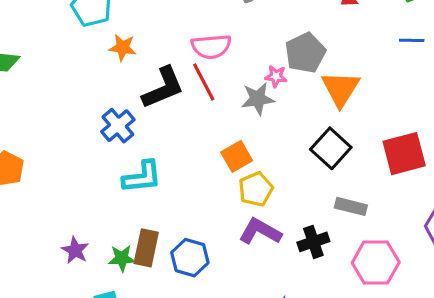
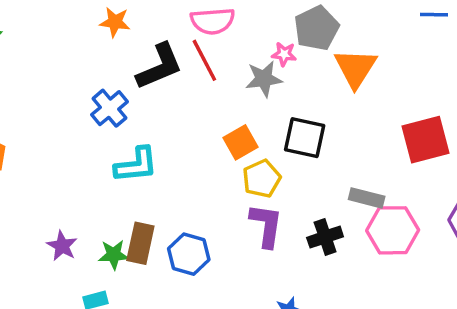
black square: (331, 148) -> (305, 138), moved, turned -30
purple L-shape: (260, 232) -> (266, 225), turned 69
pink hexagon: (376, 263) -> (393, 230), moved

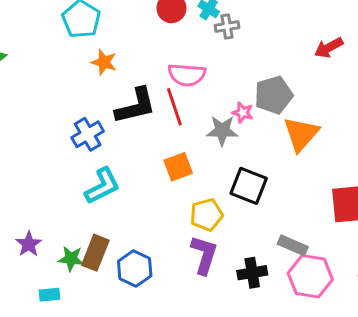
orange square: (241, 142) -> (178, 167), moved
cyan L-shape: (136, 165) -> (102, 186), turned -30

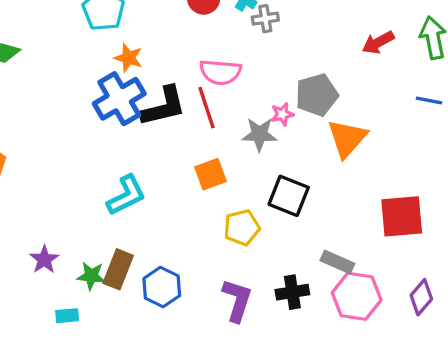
pink star: (243, 112) -> (282, 114), turned -30
blue cross: (88, 134) -> (119, 99), moved, size x1.4
purple L-shape: (204, 255) -> (237, 300), moved

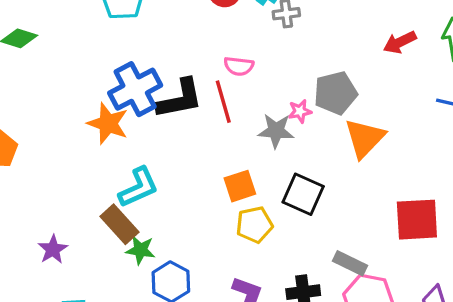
orange star: (129, 58) -> (108, 123), moved, size x1.4
pink semicircle: (220, 72) -> (239, 66), size x0.7
orange square: (210, 174) -> (240, 186), moved
brown rectangle: (118, 269) -> (119, 224), moved, turned -66
green star: (91, 276) -> (140, 250), moved

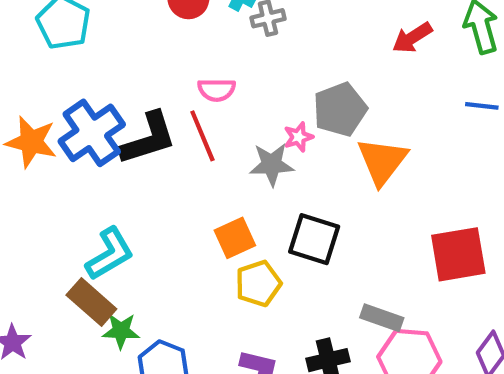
orange star: (108, 123) -> (31, 142), moved

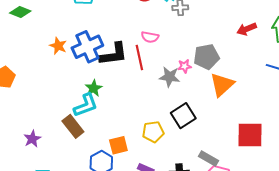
orange star: (31, 142) -> (58, 46), size x0.7
orange square: (235, 238) -> (118, 145), moved
black square: (314, 239) -> (183, 116), turned 30
green star: (121, 331) -> (94, 88), moved, turned 30

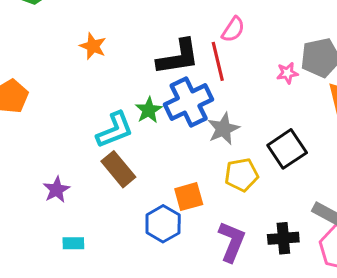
pink semicircle: (150, 37) -> (233, 29), turned -66
blue cross: (87, 47) -> (189, 102), moved
gray star: (170, 77) -> (223, 129), moved, turned -30
cyan L-shape: (86, 105) -> (115, 130), moved

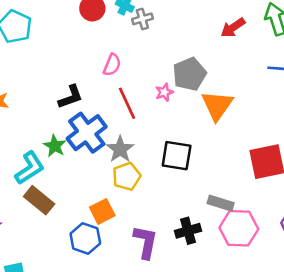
black L-shape: (178, 57) -> (71, 97), size x0.7
red line: (218, 61) -> (127, 103), moved
black square: (287, 149) -> (177, 156), turned -36
yellow pentagon: (241, 175) -> (127, 176), moved

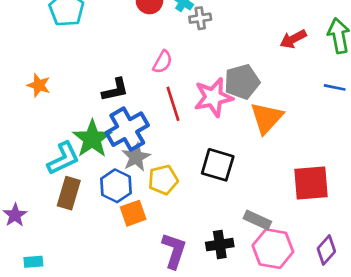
pink star: (164, 92) -> (213, 97), size x2.0
green star: (55, 146) -> (92, 139), size x1.6
gray star: (120, 149) -> (136, 157), moved
brown rectangle: (39, 200) -> (69, 193), turned 60
blue hexagon: (85, 238) -> (116, 186), moved

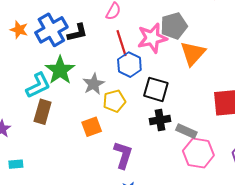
blue cross: (127, 129) -> (51, 30), moved
blue hexagon: (116, 186) -> (129, 65), moved
black cross: (220, 245) -> (160, 120), moved

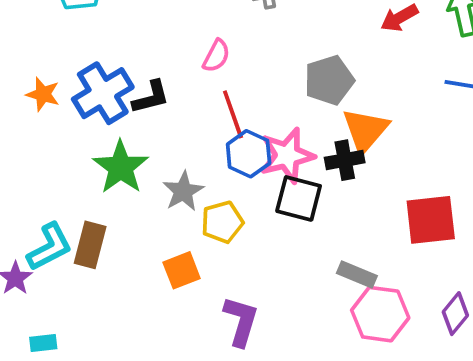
pink star: (152, 38) -> (287, 156), moved
cyan L-shape: (38, 85) -> (50, 247), moved
black cross: (160, 120) -> (345, 160), moved

